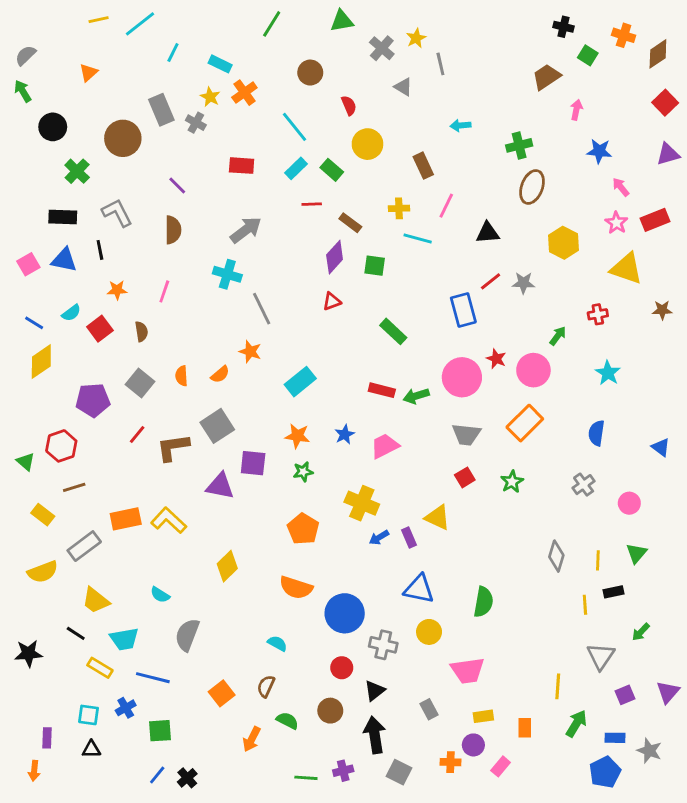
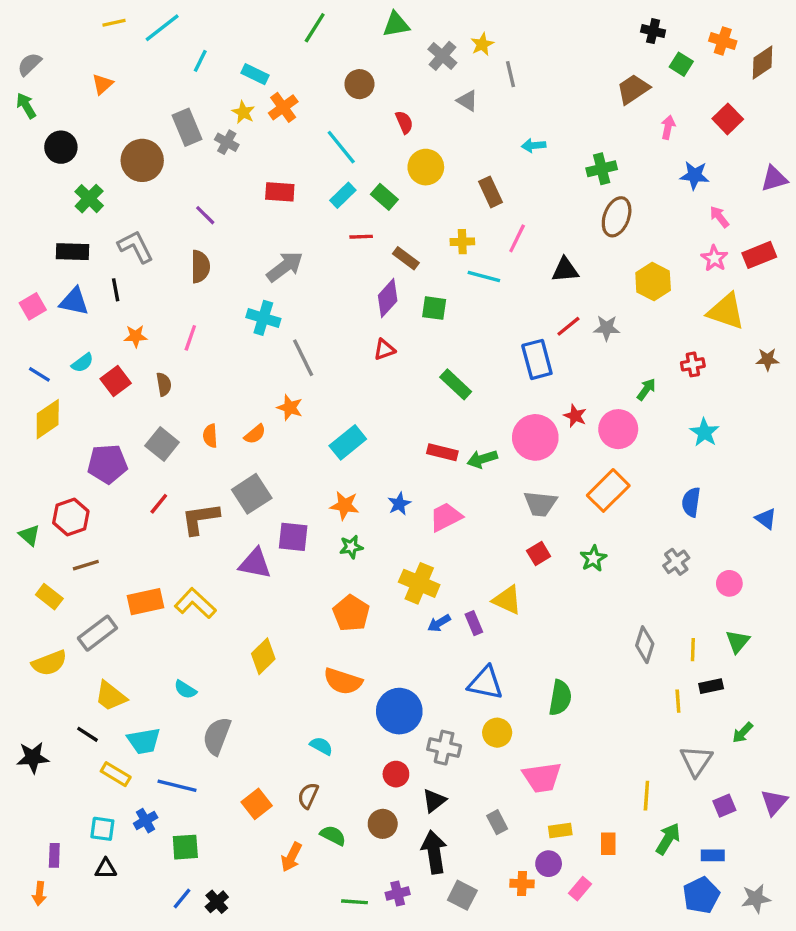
red square: (665, 103) -> (728, 119), moved
gray star: (649, 751) -> (756, 898), moved, turned -30

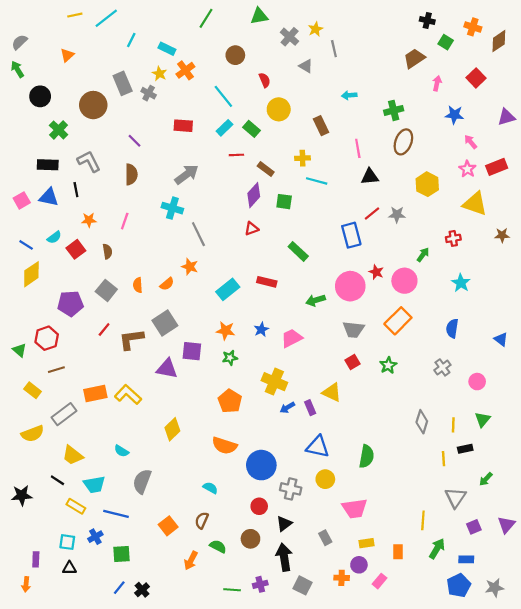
pink line: (517, 238) -> (358, 148), moved, turned -36
red rectangle: (442, 452) -> (267, 282), moved

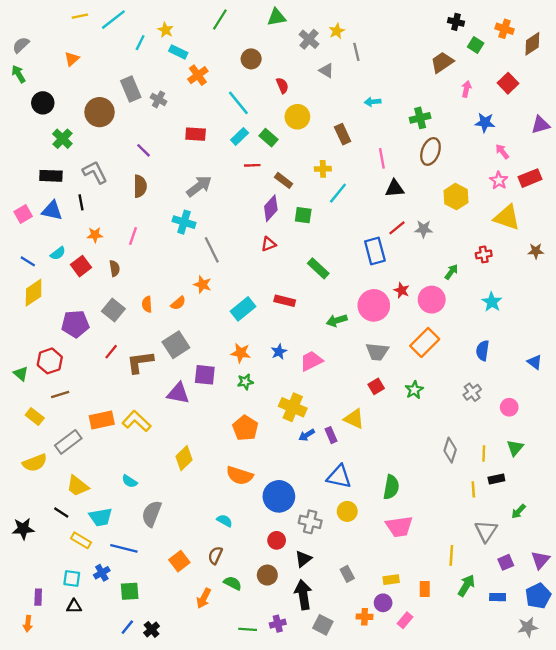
yellow star: (159, 74) -> (165, 30), moved
cyan line: (317, 181) -> (338, 193), turned -66
pink trapezoid: (355, 508) -> (399, 526), moved
blue pentagon: (459, 585) -> (538, 596), moved

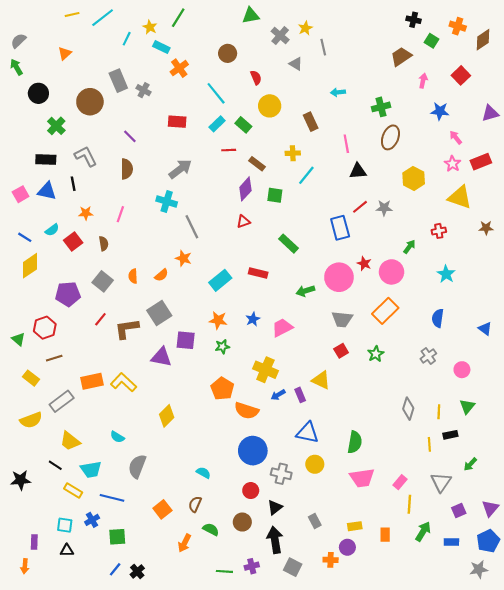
green line: (220, 20) -> (178, 18), moved
orange semicircle: (240, 476) -> (247, 411), moved
pink rectangle: (405, 620) -> (400, 482), moved

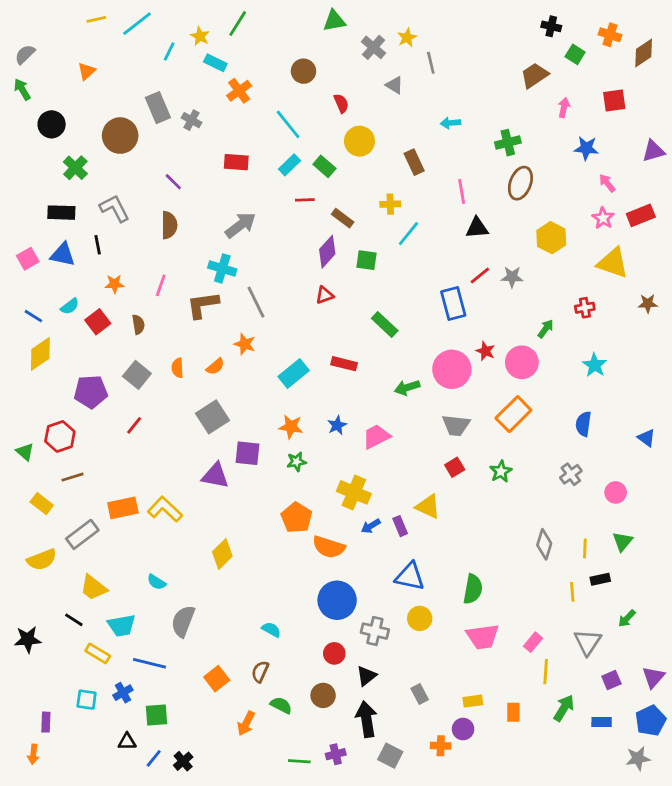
red square: (461, 75) -> (614, 101), turned 36
brown L-shape: (127, 329) -> (203, 305), moved
black triangle: (67, 550) -> (127, 742), moved

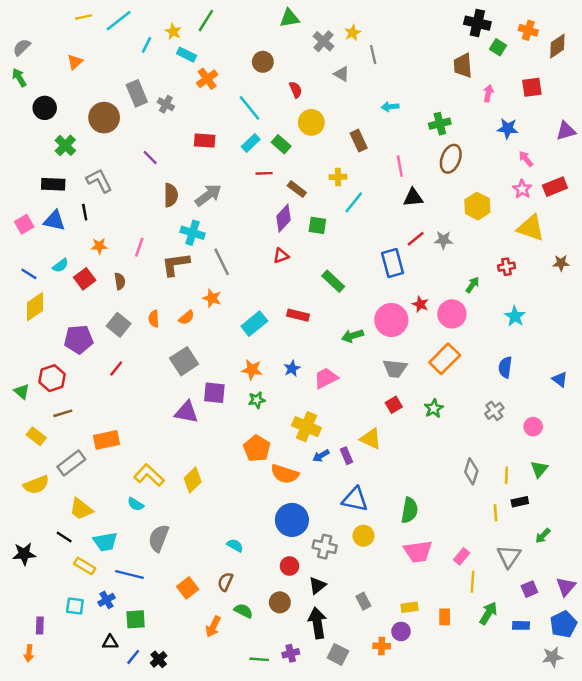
black cross: (551, 26) -> (477, 23), size x1.5
brown trapezoid: (534, 75) -> (463, 65), turned -60
brown semicircle: (169, 225) -> (171, 195), moved
yellow L-shape: (165, 509) -> (149, 475), moved

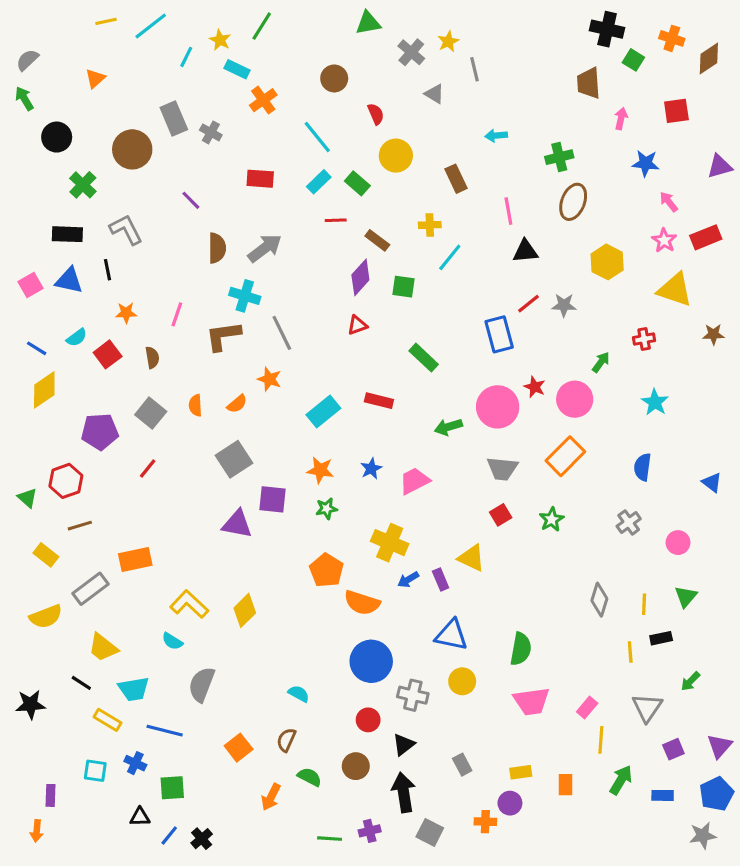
blue cross: (106, 600) -> (135, 763), turned -35

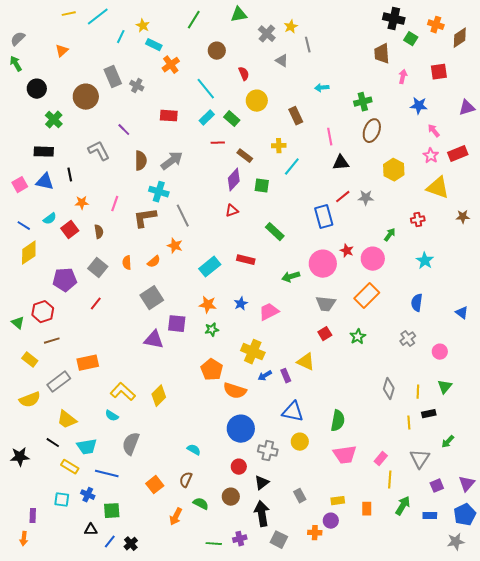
green line: (262, 26) -> (194, 20), moved
gray L-shape: (126, 230) -> (99, 151), moved

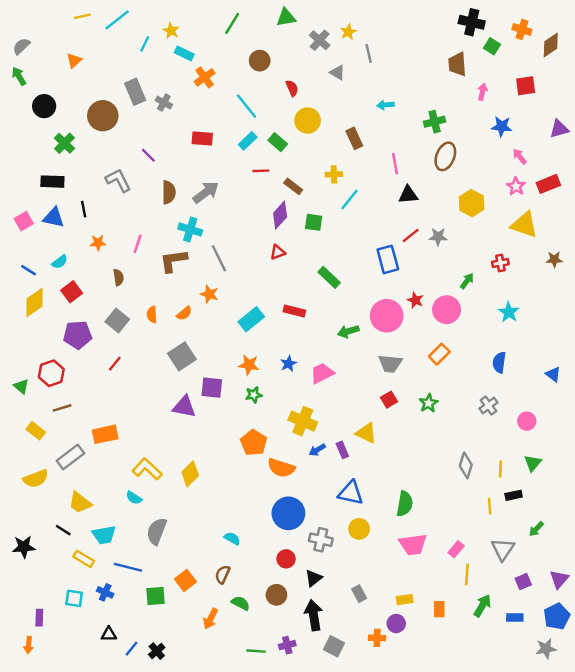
red square: (70, 230) -> (72, 292), moved
orange rectangle: (367, 296) -> (439, 354), size x0.7
green square: (112, 511) -> (155, 596), moved

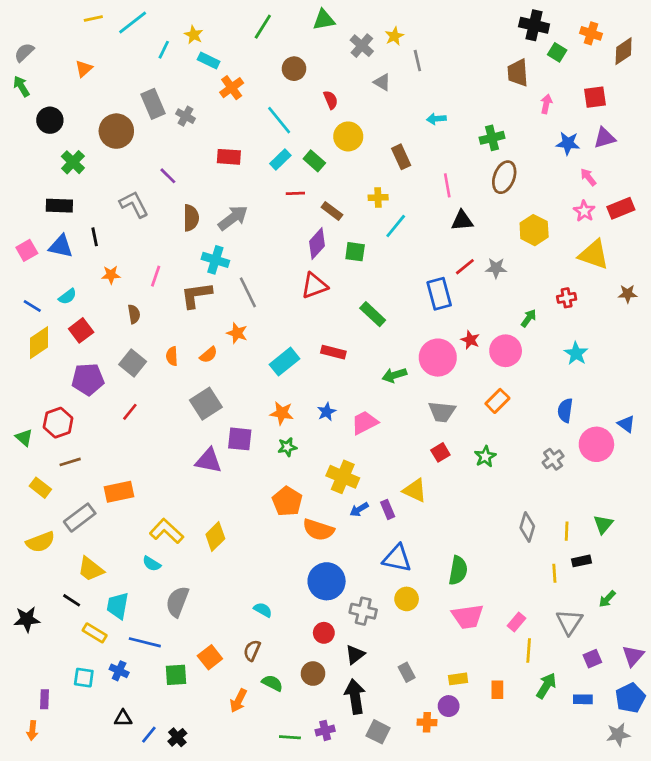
purple triangle: (559, 129) -> (605, 138), moved
red triangle: (278, 252) -> (314, 286), size x1.5
pink circle: (527, 421) -> (596, 444), moved, size x1.6
cyan trapezoid: (104, 535) -> (118, 606), turned 110

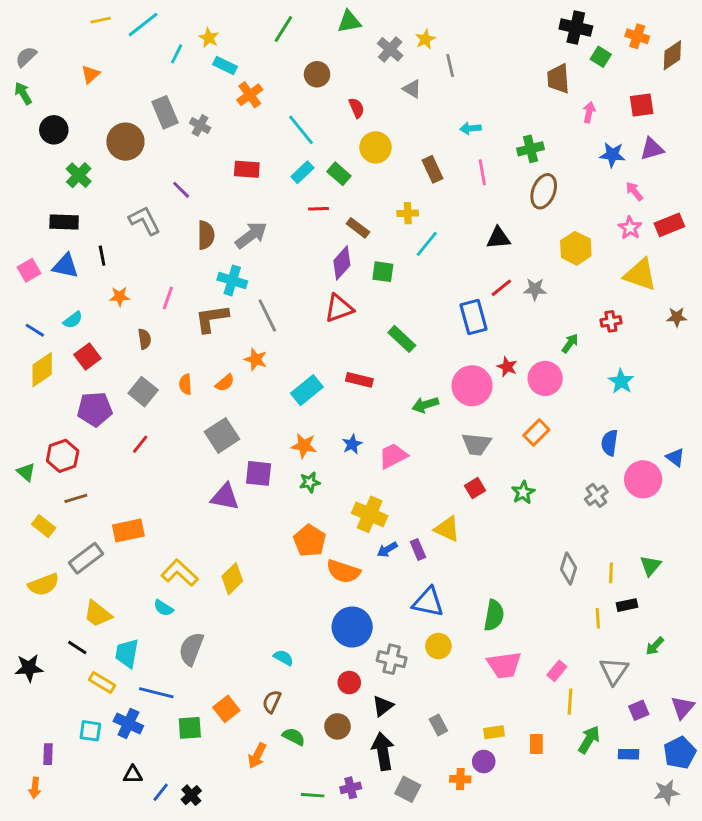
pink line: (447, 185) -> (482, 172), moved
blue cross: (119, 671) -> (128, 723), size x1.4

